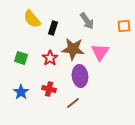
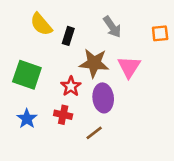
green square: (21, 58) -> (27, 75), size x1.6
red star: (50, 58) -> (71, 86), moved

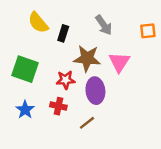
red star: (71, 86) -> (66, 80), turned 30

